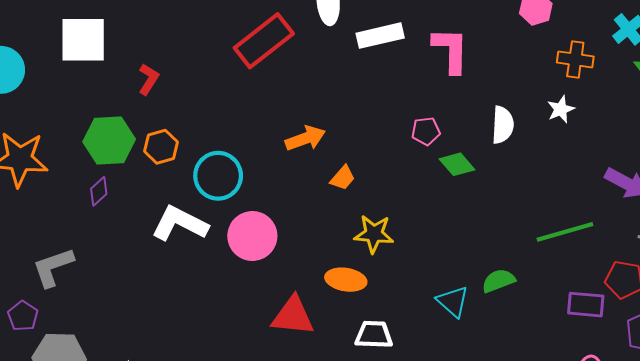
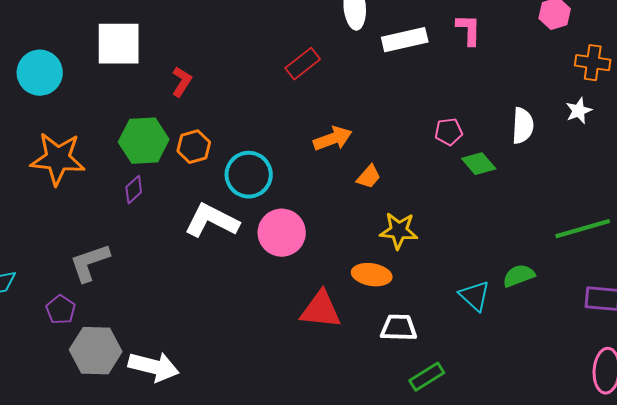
red rectangle: (264, 41) -> (303, 64), moved, size x0.6
pink L-shape: (451, 50) -> (469, 30), moved, size x0.7

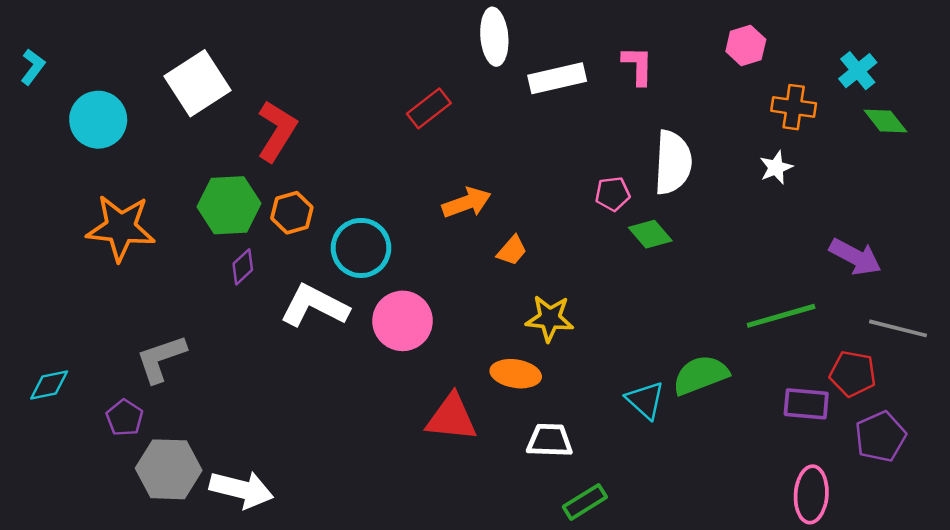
white square: (119, 44) -> (198, 83), turned -33
red L-shape: (182, 82) -> (277, 131), size x1.6
white semicircle: (523, 126) -> (673, 162), moved, size x1.4
purple diamond: (134, 190) -> (243, 267), moved
green semicircle: (519, 276) -> (701, 375), size x1.4

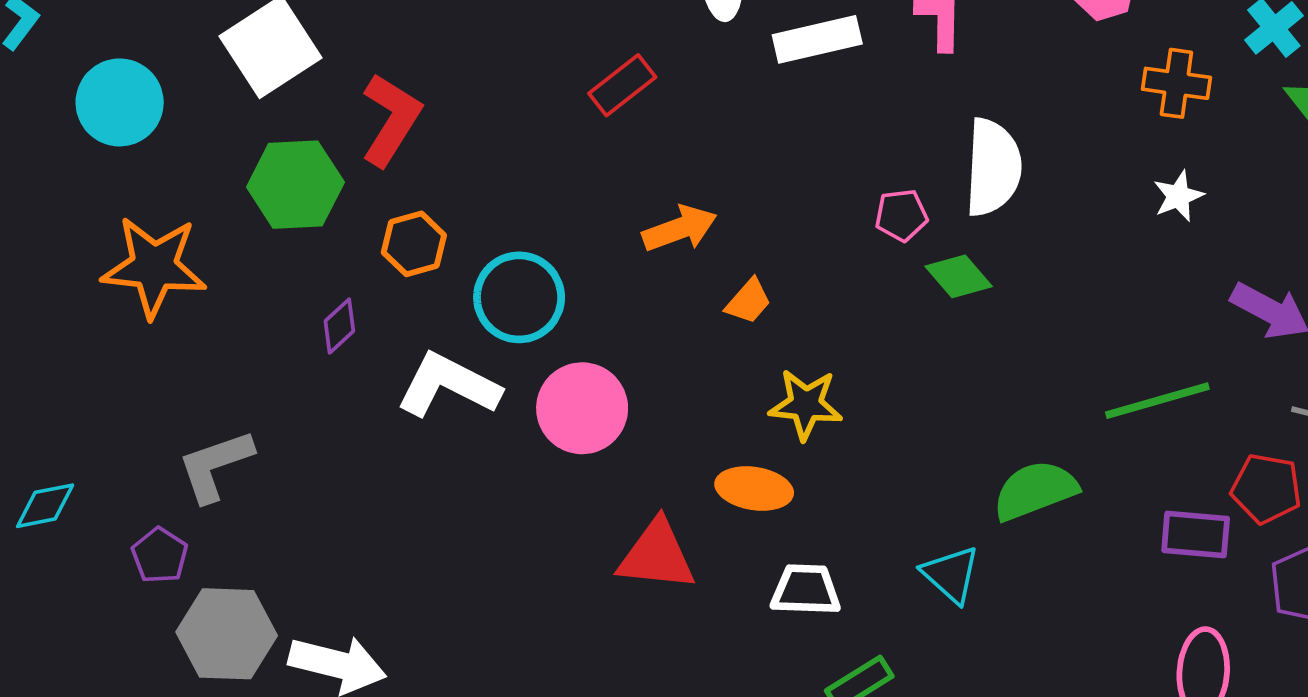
white star: (776, 167) -> (1178, 196), moved
green hexagon: (229, 205) -> (295, 185), moved
cyan triangle: (645, 400) -> (951, 575), moved

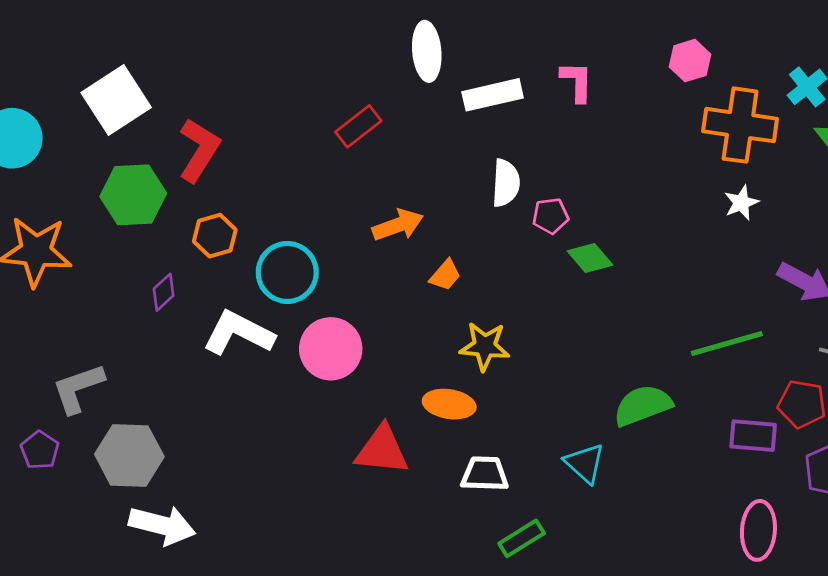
orange cross: (1176, 83) -> (740, 125), size x1.6
white semicircle: (993, 167) -> (506, 183), moved, size x0.7
gray hexagon: (227, 634) -> (129, 455), moved

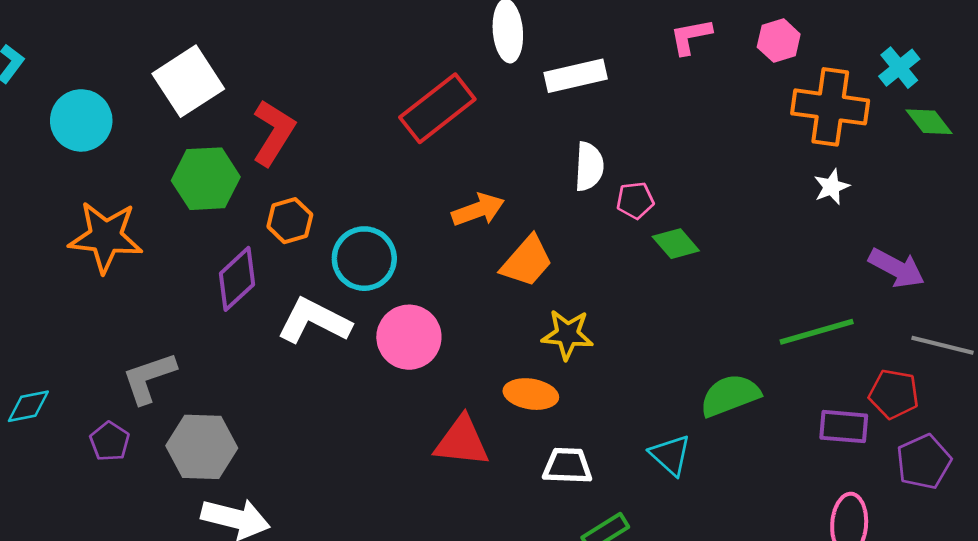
pink L-shape: (577, 82) -> (691, 36), moved, turned -102
red rectangle: (358, 126) -> (437, 108), size x1.6
orange trapezoid: (445, 275) -> (527, 261), size x1.6
purple diamond: (164, 292) -> (237, 279), size x1.6

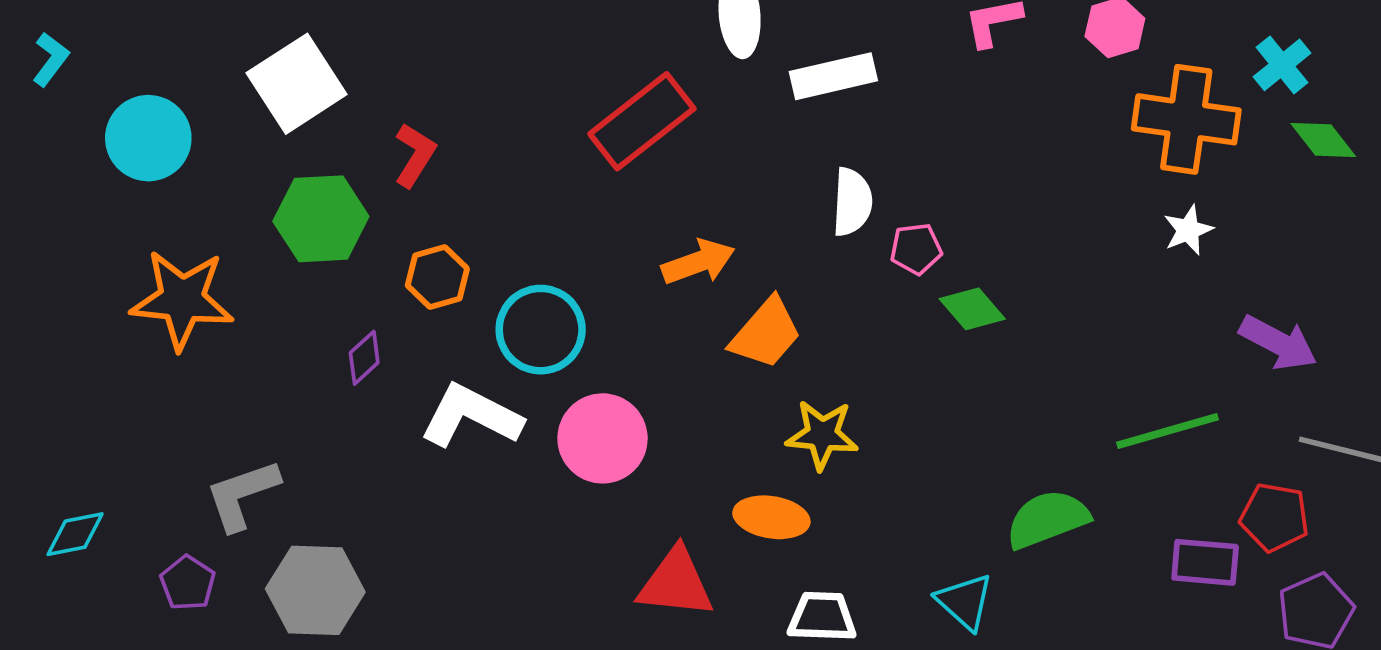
red L-shape: (274, 133) -> (415, 155), size x0.7
purple diamond: (237, 279) -> (364, 358), size x0.6

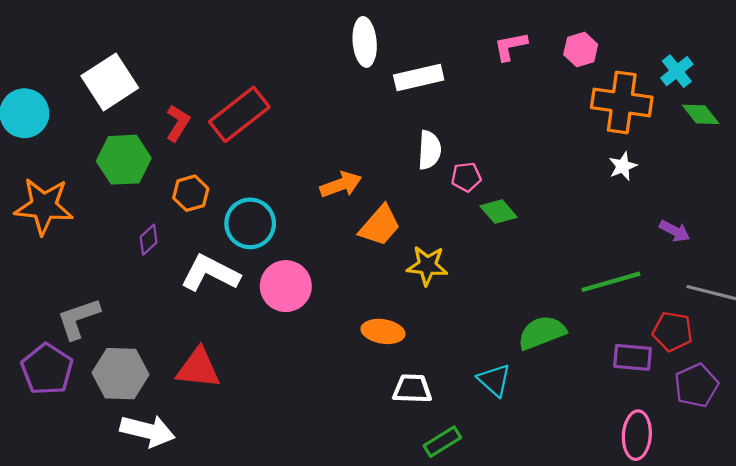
red rectangle: (642, 121) -> (239, 114), moved
purple arrow: (1278, 343) -> (675, 231), size x0.7
yellow star: (822, 435) -> (427, 266), moved
purple pentagon: (188, 583) -> (47, 369), size x1.6
red triangle: (676, 583) -> (198, 368), moved

